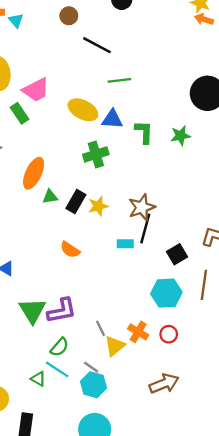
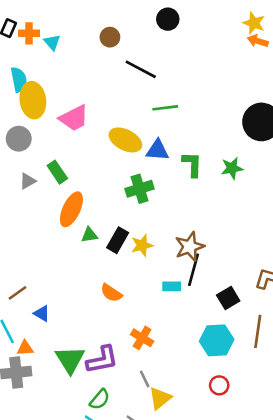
green rectangle: (19, 113) -> (57, 172), moved
orange cross: (138, 332) -> (142, 338), moved

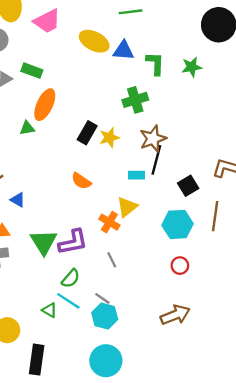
green rectangle: (57, 172) -> (32, 71), turned -36
green cross: (140, 189) -> (135, 100), moved
green triangle: (89, 235) -> (27, 128), moved
yellow triangle: (160, 398) -> (127, 207), moved

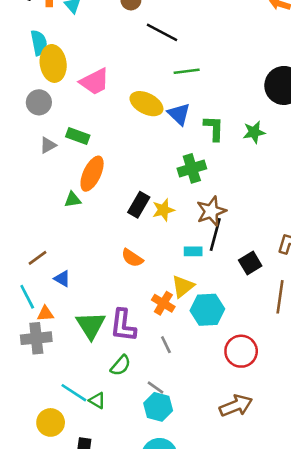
blue triangle: (123, 51) -> (179, 114), turned 40
cyan hexagon: (178, 224) -> (207, 310), moved
purple L-shape: (73, 242) -> (123, 325), turned 108
red circle: (180, 266) -> (241, 351), size x1.6
cyan line: (68, 301) -> (74, 393), moved

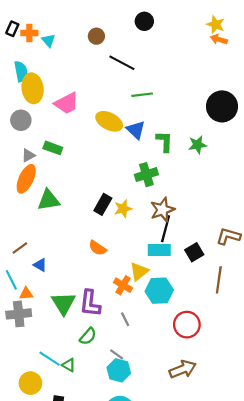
orange ellipse: (92, 174) -> (26, 179), moved
green triangle: (73, 200) -> (49, 200), size x1.6
cyan rectangle: (193, 251) -> (159, 250), moved, size x1.5

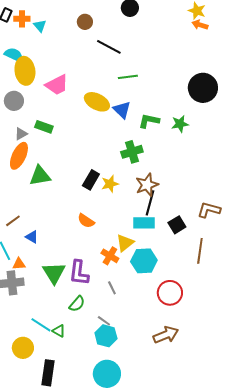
cyan semicircle: (21, 71) -> (14, 55), turned -54
green L-shape: (165, 142) -> (149, 121), turned -80

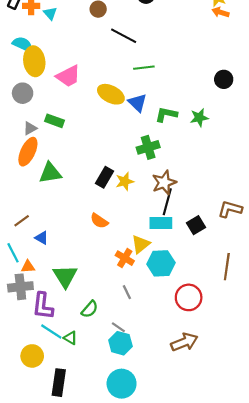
black circle: (203, 88) -> (224, 79), size x0.6
brown line: (200, 251) -> (227, 267), moved
purple L-shape: (79, 273) -> (43, 306), moved

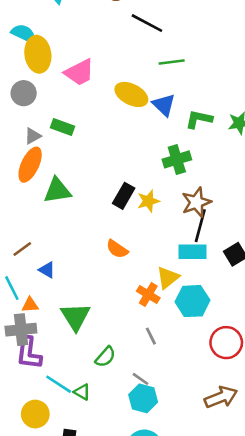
purple L-shape: (43, 306) -> (29, 353), moved

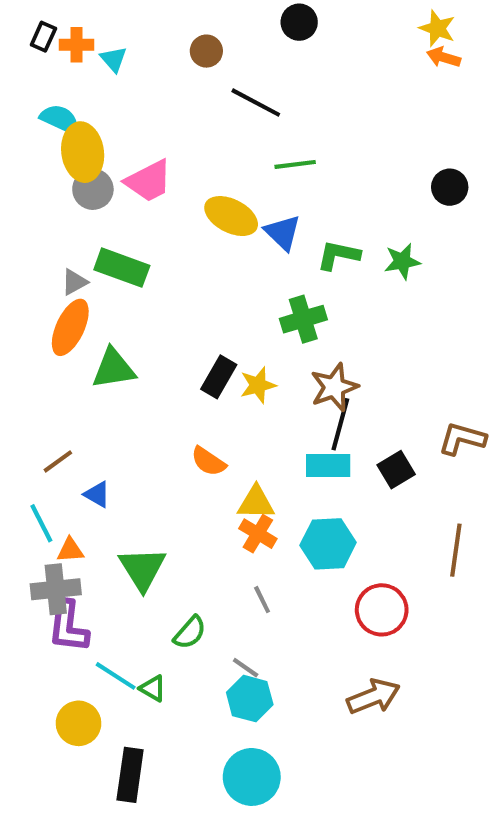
gray circle: (24, 93) -> (93, 189), moved
green rectangle: (63, 127) -> (122, 268), size x1.4
yellow triangle: (168, 278) -> (256, 503), moved, turned 40

